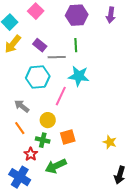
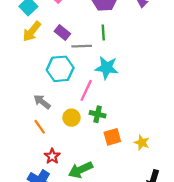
orange square: (68, 137) -> (112, 137), moved
green cross: (43, 140) -> (98, 114), moved

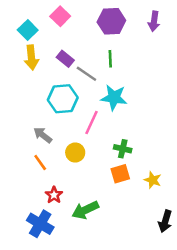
yellow arrow: (32, 31) -> (31, 58), turned -45
gray line: (82, 46) -> (86, 74), turned 36
green cross: (98, 114) -> (123, 149), moved

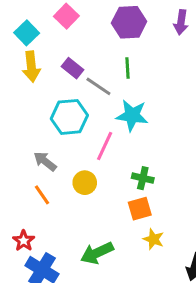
yellow star: (153, 180) -> (153, 239), moved
red star: (54, 195) -> (24, 241), moved

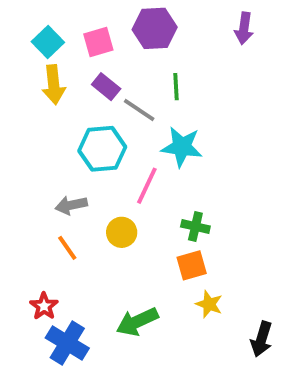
pink square: (66, 16) -> (98, 42), moved, turned 30
purple hexagon: (129, 22) -> (155, 28), moved
gray arrow: (45, 161) -> (71, 205), turned -50

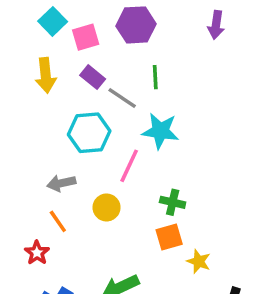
cyan square: (48, 42) -> (53, 21), moved
yellow star: (209, 304) -> (199, 261), moved
red star: (44, 306) -> (37, 253), moved

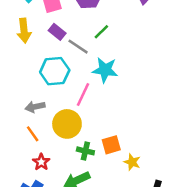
green line: (155, 77) -> (101, 32), turned 49
green cross: (173, 202) -> (85, 151), moved
yellow circle: (107, 207) -> (67, 124), size x1.5
red star: (37, 253) -> (41, 162), moved

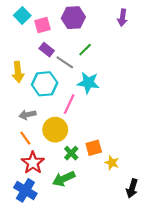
yellow arrow: (24, 31) -> (18, 72), moved
green cross: (85, 151) -> (71, 153), turned 32
red star: (41, 162) -> (33, 163), size x1.5

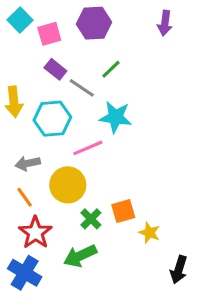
pink line: (69, 104) -> (88, 148), turned 42

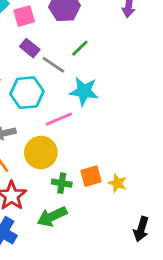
green cross: (91, 219) -> (62, 183), turned -36
yellow star: (149, 233) -> (117, 183), moved

